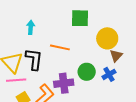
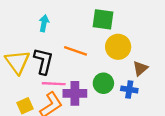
yellow circle: (107, 38) -> (118, 47), moved
blue cross: (109, 74) -> (129, 89), turned 32
pink line: (16, 80) -> (54, 84), moved

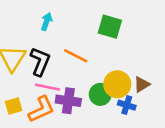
yellow circle: (118, 47) -> (117, 84), moved

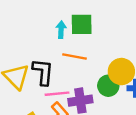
cyan arrow: (47, 21) -> (61, 30), moved
green square: (110, 27) -> (82, 24), moved

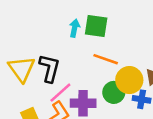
orange line: (75, 57) -> (106, 59), moved
pink line: (57, 94) -> (60, 93), turned -45

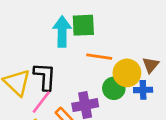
cyan arrow: (74, 28) -> (62, 31), size x1.6
pink line: (60, 93) -> (41, 102), moved

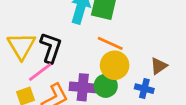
yellow circle: (127, 73) -> (115, 65), moved
green circle: (114, 88) -> (106, 86), moved

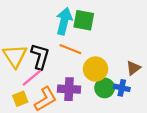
orange line: (110, 43) -> (70, 49), moved
green circle: (106, 86) -> (105, 88), moved

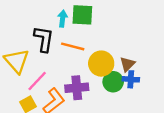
cyan arrow: (64, 21) -> (63, 19), size x0.6
black L-shape: (40, 56) -> (44, 39), moved
brown triangle: (133, 68) -> (127, 64), moved

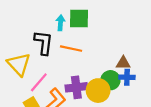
yellow circle: (101, 64) -> (98, 91), moved
brown triangle: (127, 64) -> (123, 63), turned 48

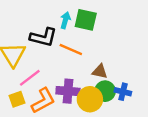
black L-shape: (44, 43) -> (43, 37), turned 85
brown triangle: (123, 63) -> (100, 71), moved

